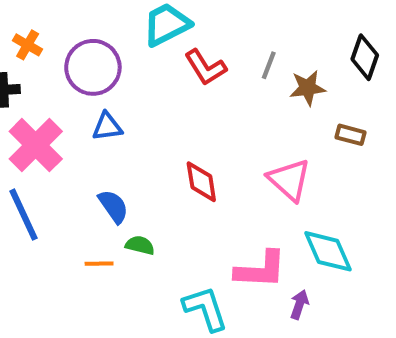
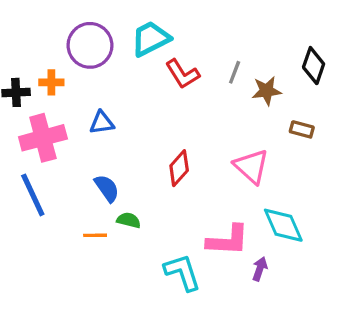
orange cross: (28, 45) -> (51, 82), moved, turned -30
purple circle: (93, 67) -> (90, 45), moved
pink cross: (36, 145) -> (43, 138), turned 30
red diamond: (201, 182) -> (179, 168), turned 51

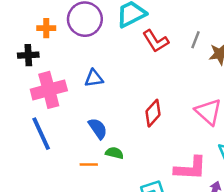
orange cross: (51, 82) -> (46, 28), moved

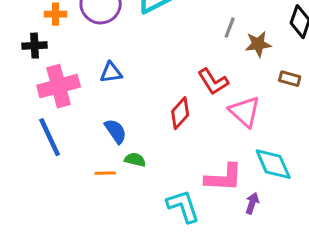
red L-shape: (156, 41) -> (213, 82), moved

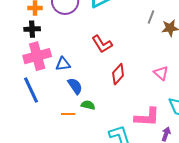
black cross: (35, 46) -> (32, 29), moved
blue triangle: (111, 73) -> (63, 64), moved
red L-shape: (213, 82) -> (102, 44), moved
pink triangle: (245, 112) -> (161, 73), size x0.7

